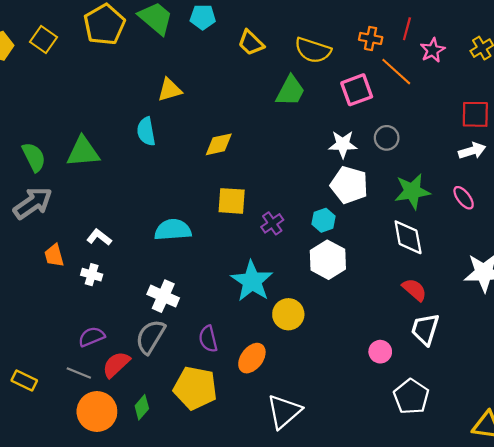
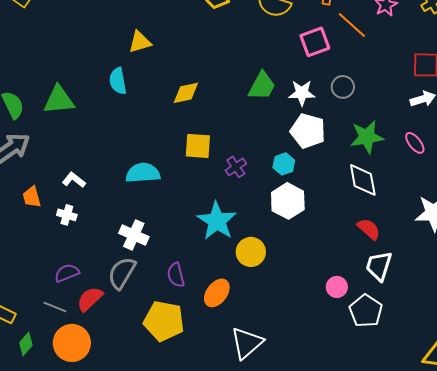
green trapezoid: (290, 91) -> (262, 86), moved
white pentagon: (411, 397) -> (366, 311), moved
green diamond: (142, 407) -> (26, 344), moved

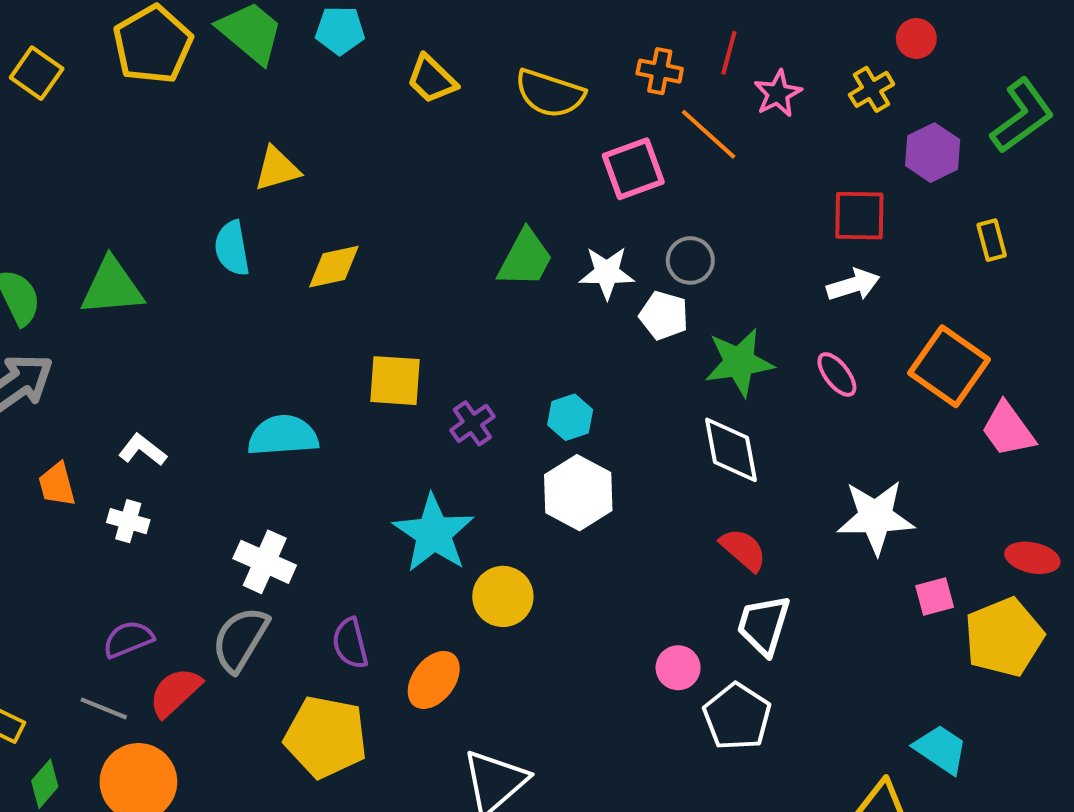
yellow diamond: (186, 93) -> (334, 267), moved
white pentagon: (308, 131) -> (664, 315), moved, size x0.7

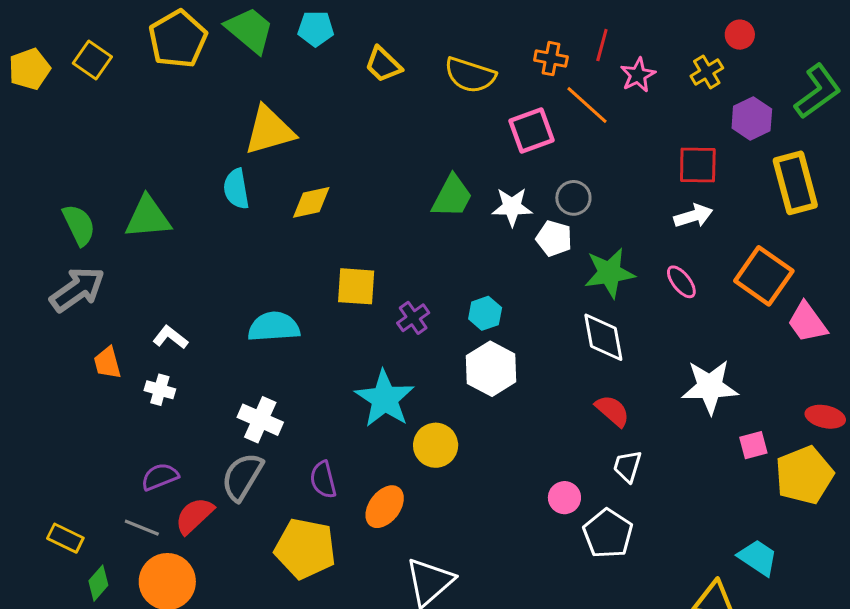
yellow triangle: (277, 169) -> (269, 130), size x1.5
yellow rectangle: (992, 240) -> (795, 183), size x2.0
white trapezoid: (764, 625) -> (627, 466), size x0.7

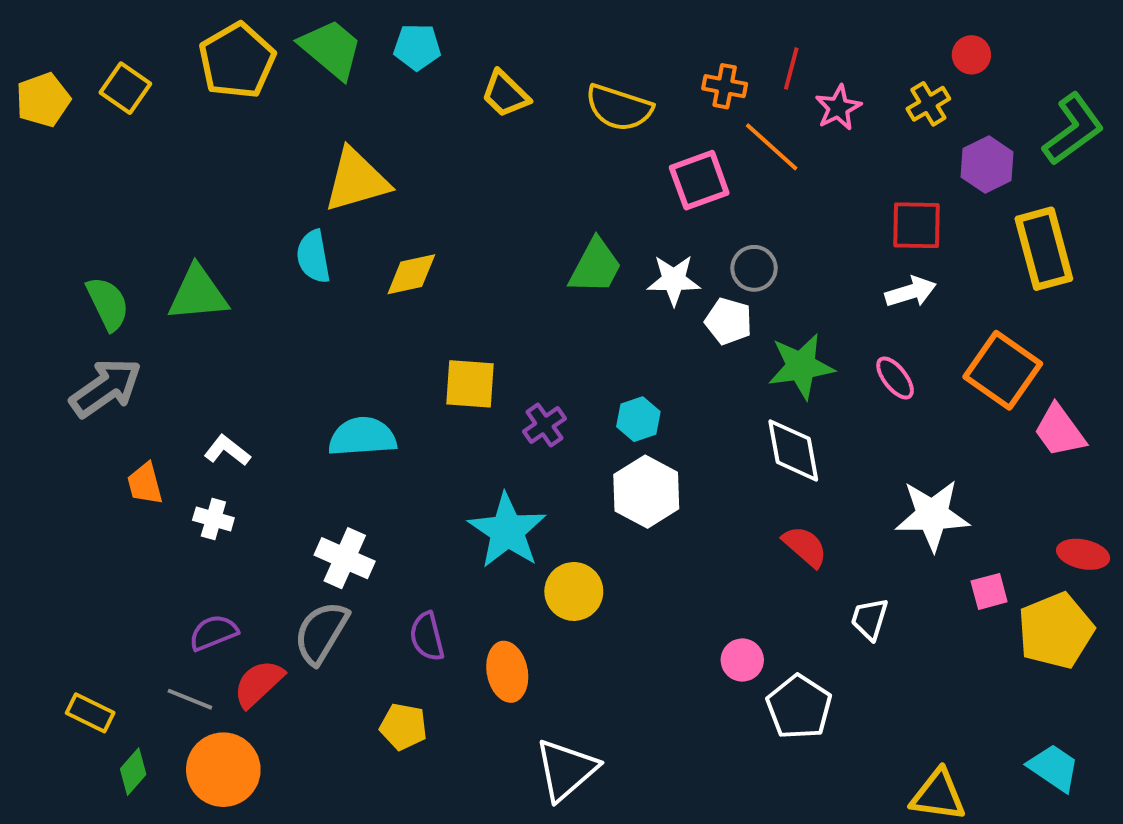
white trapezoid: (627, 466) -> (870, 619), moved
orange ellipse: (385, 507) -> (507, 672), turned -48
yellow pentagon: (305, 549) -> (403, 727), size x0.6
cyan trapezoid: (758, 558) -> (1054, 768), moved

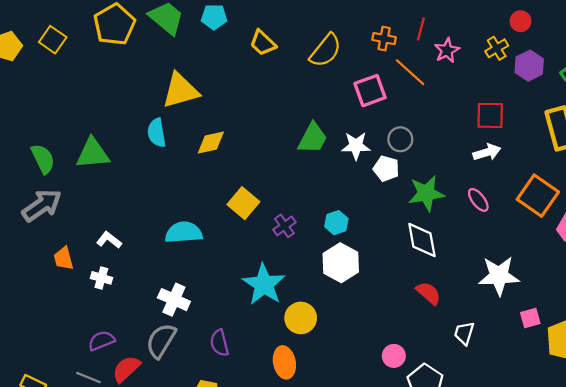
yellow semicircle: (619, 108) -> (326, 50), turned -69
purple hexagon: (987, 165) -> (529, 66), moved
yellow square: (470, 384) -> (243, 203), turned 36
orange ellipse: (507, 672) -> (284, 362), moved

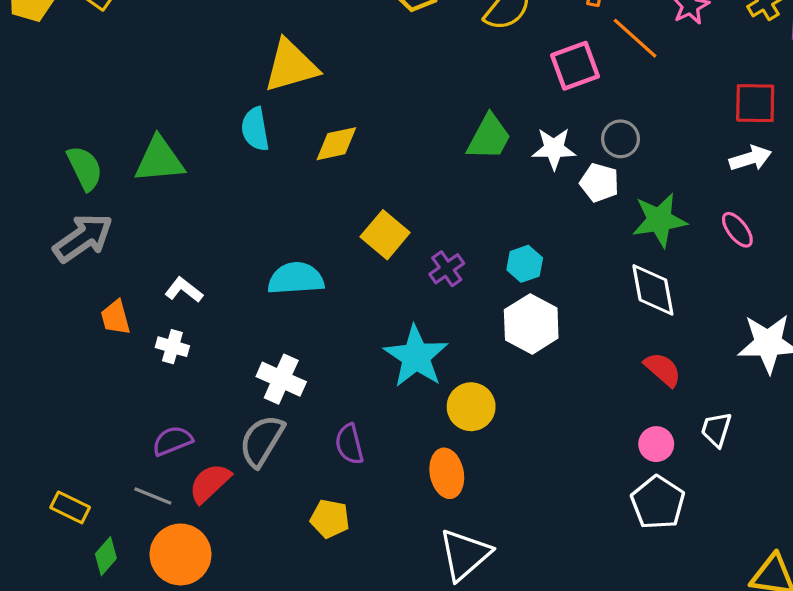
pink circle: (394, 356) -> (656, 444), moved

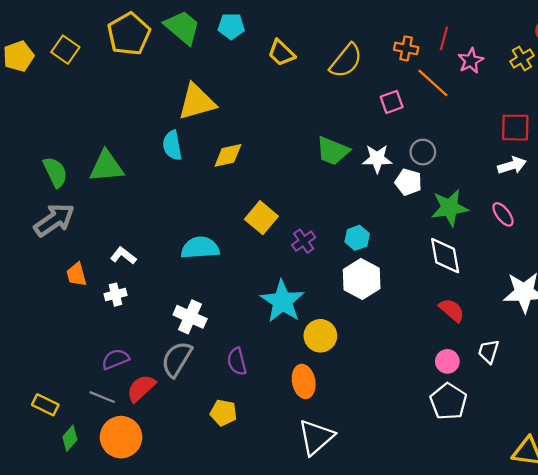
pink square: (575, 66) -> (392, 102), size x0.7
green trapezoid: (489, 137) -> (333, 151), turned 84
white cross: (172, 347) -> (115, 295), turned -30

